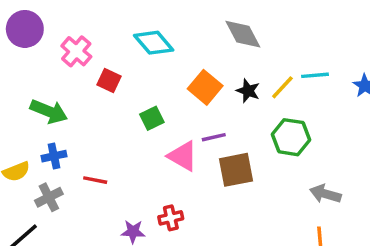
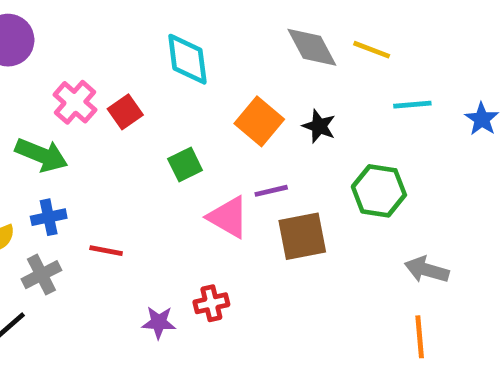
cyan diamond: (154, 43) -> (187, 59), turned 33
pink cross: (76, 51) -> (75, 102), moved
red square: (109, 80) -> (125, 112), turned 30
yellow line: (282, 87) -> (372, 50), moved, turned 68

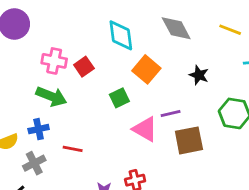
gray diamond: (312, 47) -> (176, 28), moved
pink cross: (75, 102) -> (54, 61), turned -30
orange square: (259, 121) -> (146, 69), moved
green arrow: (41, 155) -> (51, 96), moved

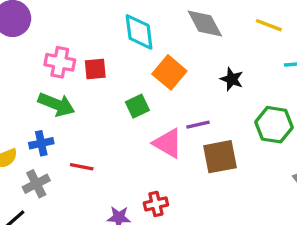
red square: (84, 67) -> (95, 69), turned 30

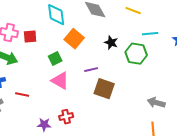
green hexagon: (274, 125) -> (136, 54), moved
pink triangle: (168, 143) -> (60, 81), moved
brown square: (220, 157) -> (104, 89), turned 30

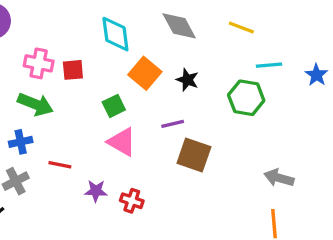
black star: (111, 43) -> (187, 80), moved
red cross: (66, 117) -> (132, 201), turned 32
purple star: (44, 125) -> (96, 191), moved

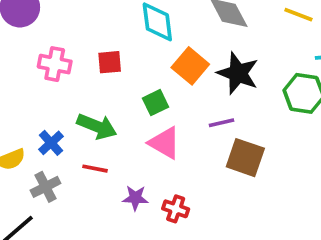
pink cross: (39, 63) -> (55, 64), moved
black star: (187, 80) -> (238, 73), size x1.6
green arrow: (35, 104) -> (97, 126), moved
blue cross: (21, 142) -> (51, 143), turned -30

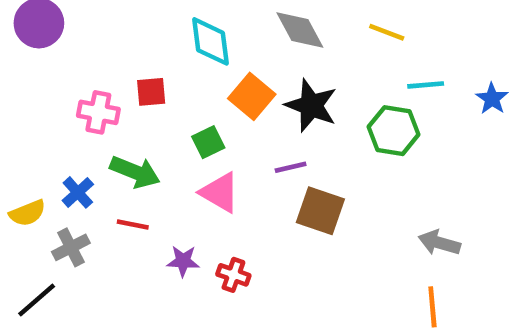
pink cross: (55, 64) -> (98, 112), moved

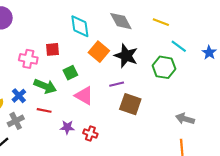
cyan line: (426, 85) -> (179, 46), turned 42
green square: (208, 142) -> (70, 73), moved

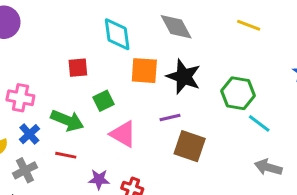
yellow line: (161, 22) -> (249, 25), moved
cyan line: (179, 46) -> (259, 123), moved
orange square: (99, 52) -> (144, 71), turned -36
pink cross: (28, 59) -> (20, 98), moved

